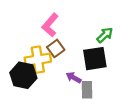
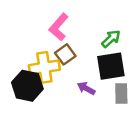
green arrow: (105, 35) -> (111, 39), moved
gray rectangle: (87, 90) -> (121, 94), moved

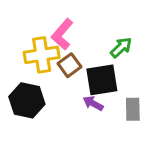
black square: (111, 66) -> (102, 80), moved
yellow cross: (44, 67) -> (42, 55), moved

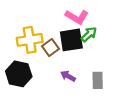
pink L-shape: (62, 34) -> (77, 17), moved, turned -100
black square: (102, 80) -> (71, 40), moved

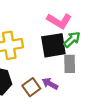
brown square: (51, 48) -> (31, 87), moved
gray rectangle: (98, 80) -> (70, 64), moved

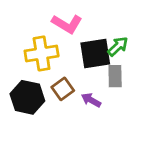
pink L-shape: (59, 21) -> (67, 24), moved
brown square: (31, 87) -> (63, 89), moved

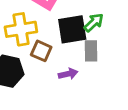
brown square: (63, 89) -> (41, 51), moved, turned -30
purple arrow: (91, 100) -> (68, 74), turned 138

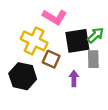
yellow cross: (21, 29) -> (34, 41), turned 35
purple arrow: (68, 74) -> (74, 78), turned -77

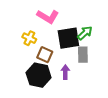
yellow cross: (34, 41) -> (29, 38), size x0.6
black hexagon: (23, 76) -> (39, 75), moved

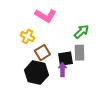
black square: (68, 38) -> (65, 59), moved, size x0.7
brown square: (45, 55) -> (42, 53), turned 35

